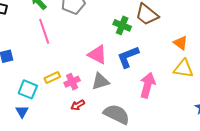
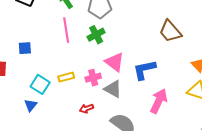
green cross: (122, 25) -> (96, 35), moved, turned 30
gray triangle: (100, 81) -> (113, 89), turned 36
pink cross: (72, 82) -> (93, 78), moved

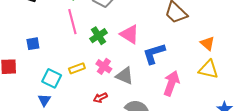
green cross: (96, 35) -> (99, 36), moved
pink triangle: (115, 62) -> (129, 34), moved
pink cross: (93, 78) -> (104, 66), turned -35

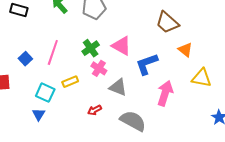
pink line: (72, 22) -> (53, 52), moved, turned 35
orange triangle: (207, 43) -> (185, 50), moved
blue square: (33, 44) -> (25, 59), turned -32
pink cross: (104, 66) -> (99, 68), moved

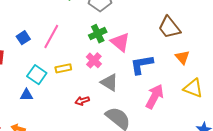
green cross: (91, 48) -> (98, 34), moved
blue triangle: (39, 114) -> (26, 95), turned 48

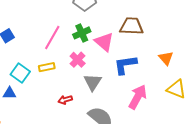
brown trapezoid: (169, 27) -> (132, 26), moved, turned 130
pink line: (51, 37) -> (52, 38), moved
gray triangle: (109, 82) -> (93, 82), turned 30

